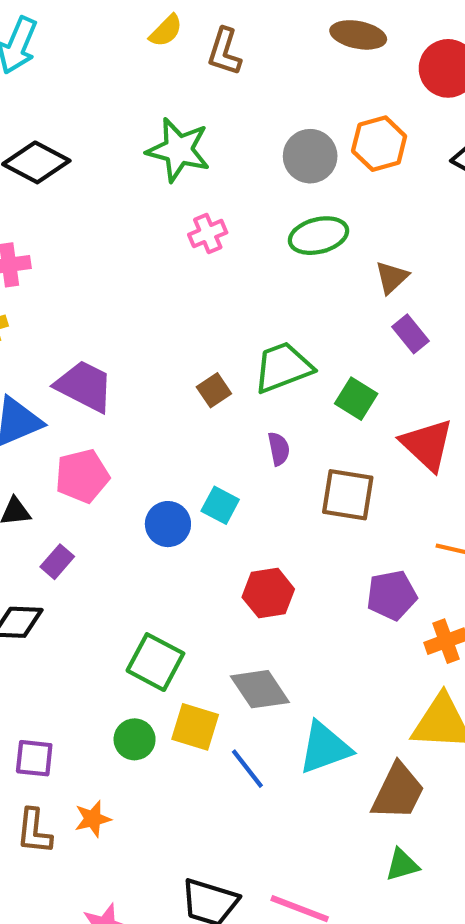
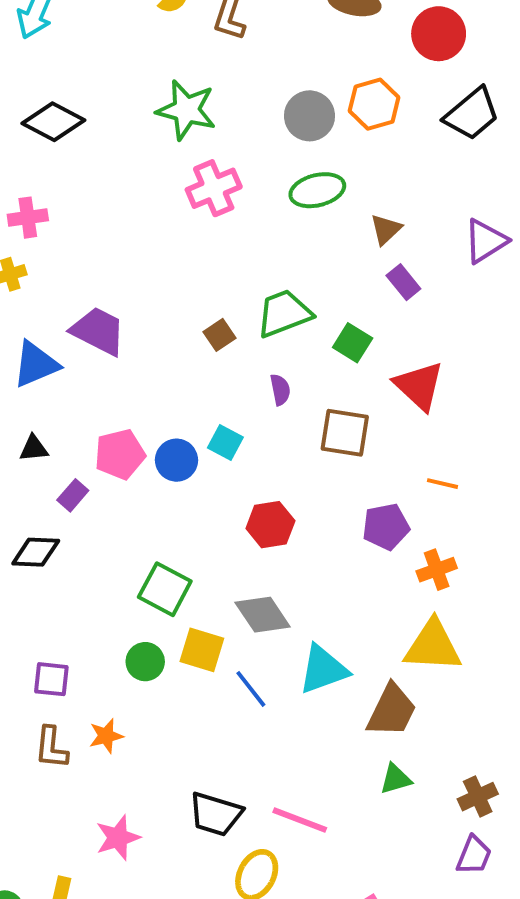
pink cross: (208, 234) -> (214, 188), size x1.5
pink pentagon: (82, 476) -> (120, 454), moved

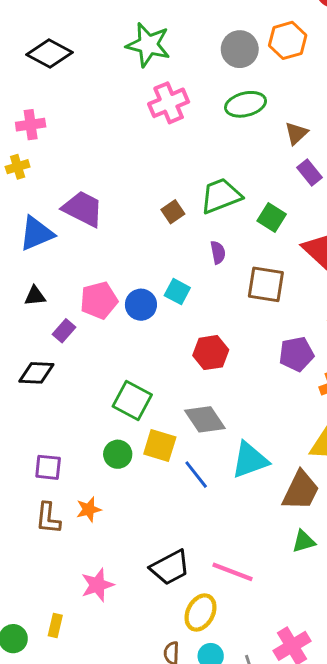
black trapezoid: (216, 814) -> (170, 567), turned -45

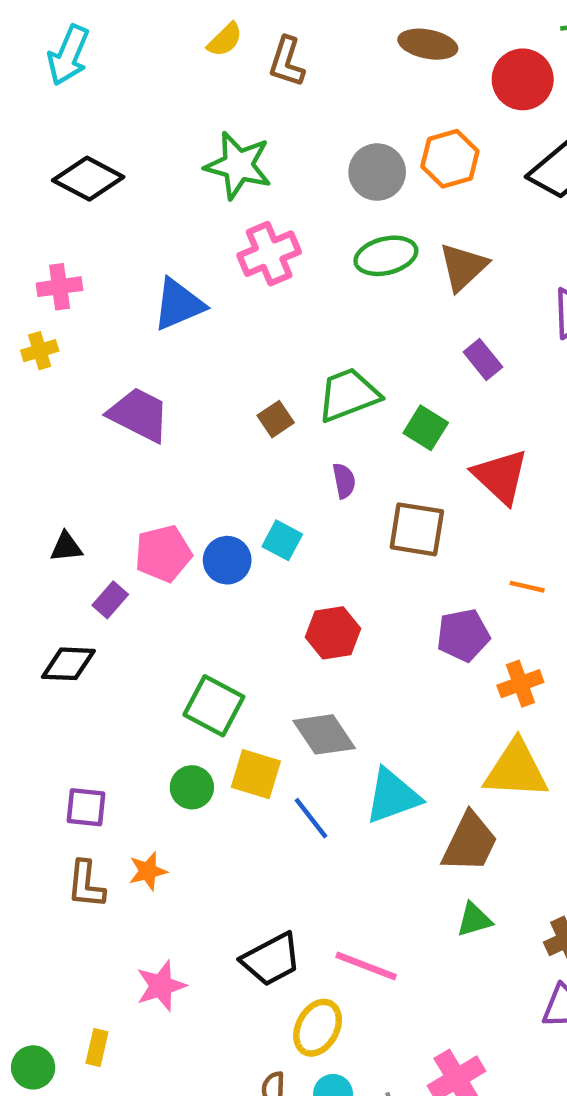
brown triangle: (296, 133) -> (463, 267), moved, size x1.4
blue triangle: (36, 234) -> (179, 304), moved

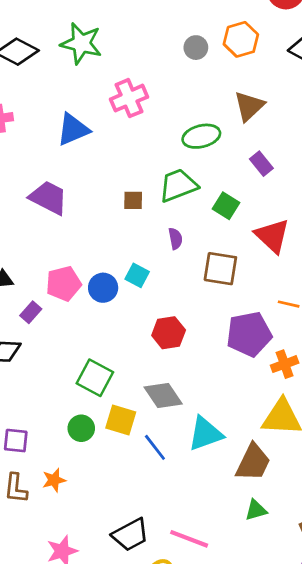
green star: (238, 165) -> (81, 43), moved
gray circle: (377, 172) -> (196, 48), size x0.7
green ellipse: (386, 256) -> (201, 136), moved
brown square: (276, 419) -> (133, 200), turned 35
purple pentagon: (463, 635) -> (249, 334), size x1.4

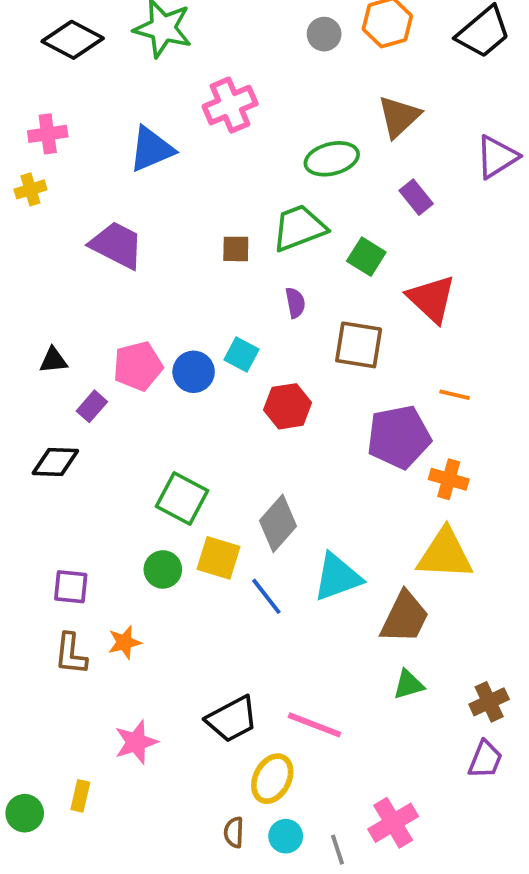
red hexagon: (169, 333) -> (288, 406), moved
orange cross: (285, 364) -> (449, 479), turned 36
gray diamond: (163, 396) -> (278, 523), turned 75

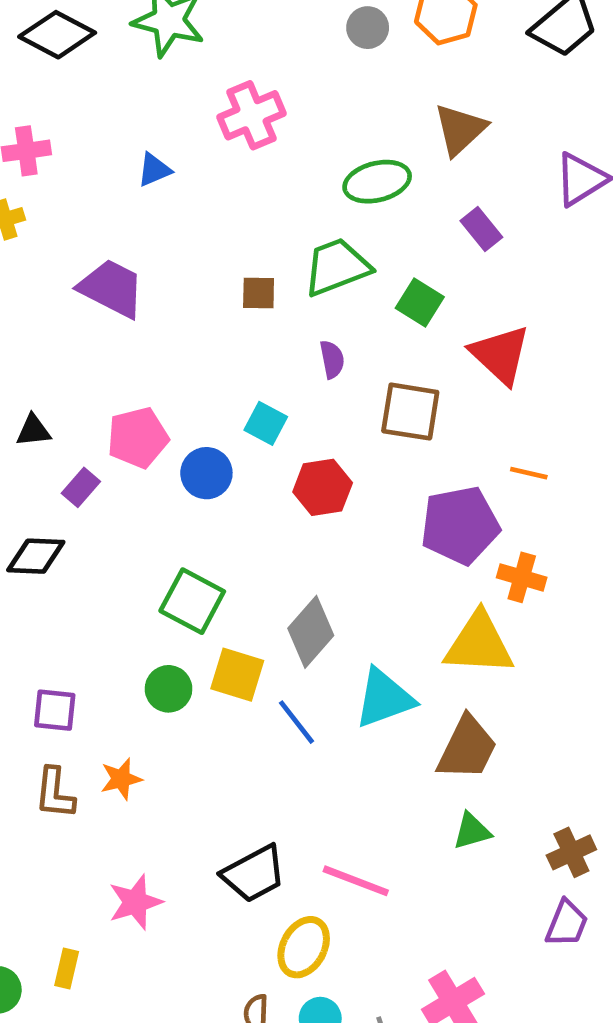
blue triangle: (151, 149) -> (154, 170), size x0.6
blue circle: (194, 372) -> (206, 473), moved
yellow triangle: (445, 554) -> (479, 644), moved

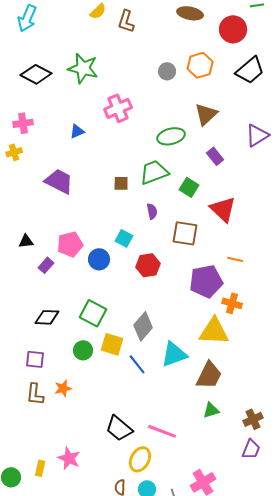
black diamond: (36, 556) -> (47, 317), moved
black trapezoid: (254, 874) -> (119, 428), turned 68
pink star: (135, 902) -> (69, 458), moved, turned -30

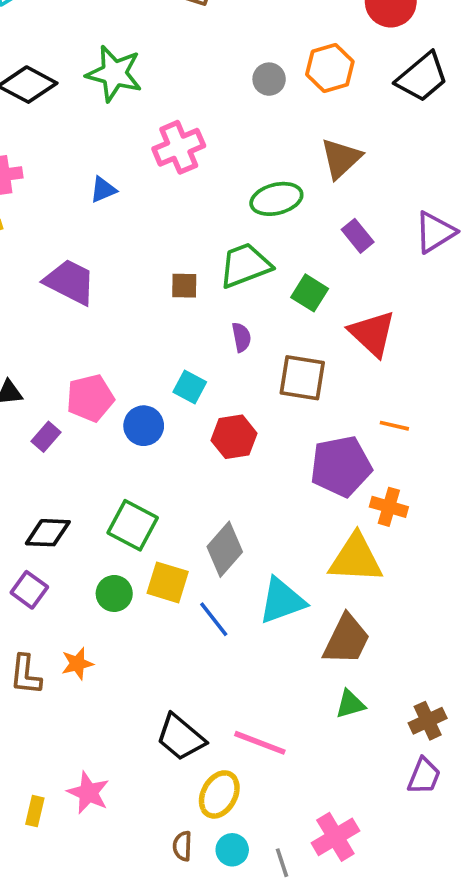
purple triangle: (257, 135) -> (435, 232), moved
purple square: (35, 359) -> (29, 590), moved, turned 30

